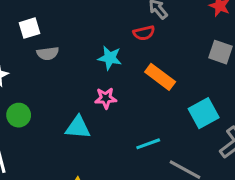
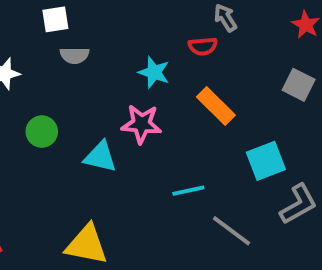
pink star: (106, 98) -> (142, 124), size x1.4
green circle: (19, 115) -> (42, 132), moved

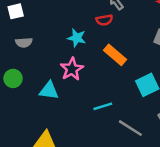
gray semicircle: (75, 55) -> (24, 42), moved
pink star: (142, 124) -> (72, 69), turned -30

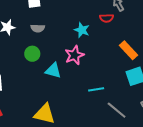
orange rectangle: (115, 55) -> (129, 50), moved
green circle: (13, 78) -> (32, 54), moved

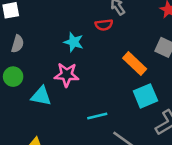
gray semicircle: (38, 28) -> (18, 44), turned -72
pink star: (74, 55) -> (67, 75), turned 30

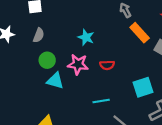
red semicircle: (104, 25) -> (107, 65), moved
orange rectangle: (135, 63) -> (140, 33), moved
green circle: (13, 77) -> (47, 60), moved

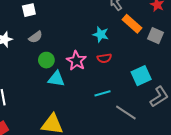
gray semicircle: (39, 35) -> (36, 37), turned 40
cyan star: (86, 37) -> (101, 34), moved
pink star: (78, 64) -> (76, 61), turned 30

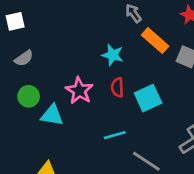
red semicircle: (104, 58) -> (117, 87), turned 96
green circle: (46, 60) -> (29, 96), moved
cyan square: (141, 76) -> (148, 98), moved

